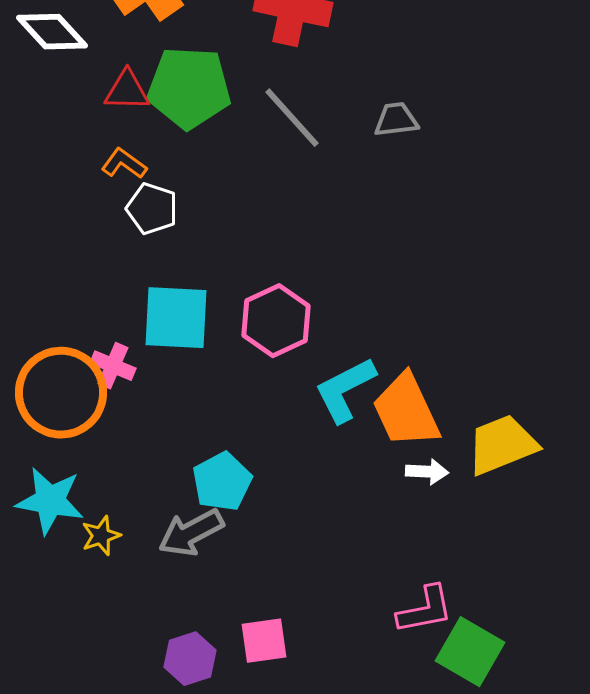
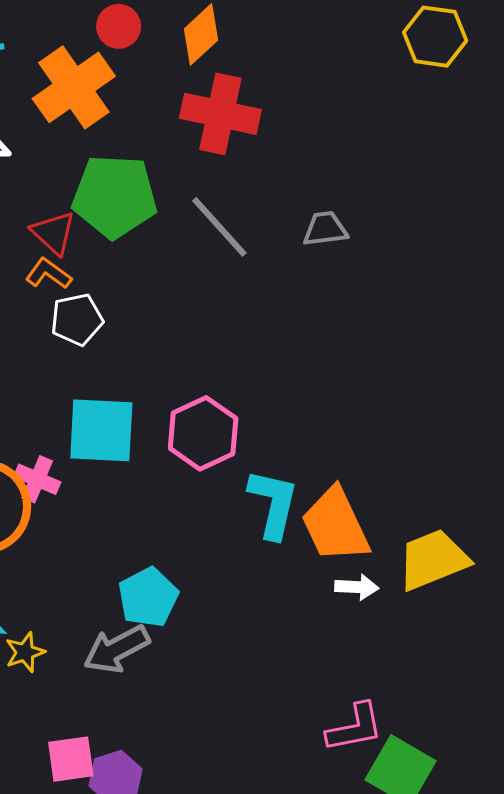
red triangle: (127, 91) -> (53, 233), moved, turned 42
white pentagon: (152, 209) -> (77, 319), turned -30
cyan L-shape: (345, 390) -> (273, 504), turned 130
pink square: (264, 641) -> (71, 759), moved

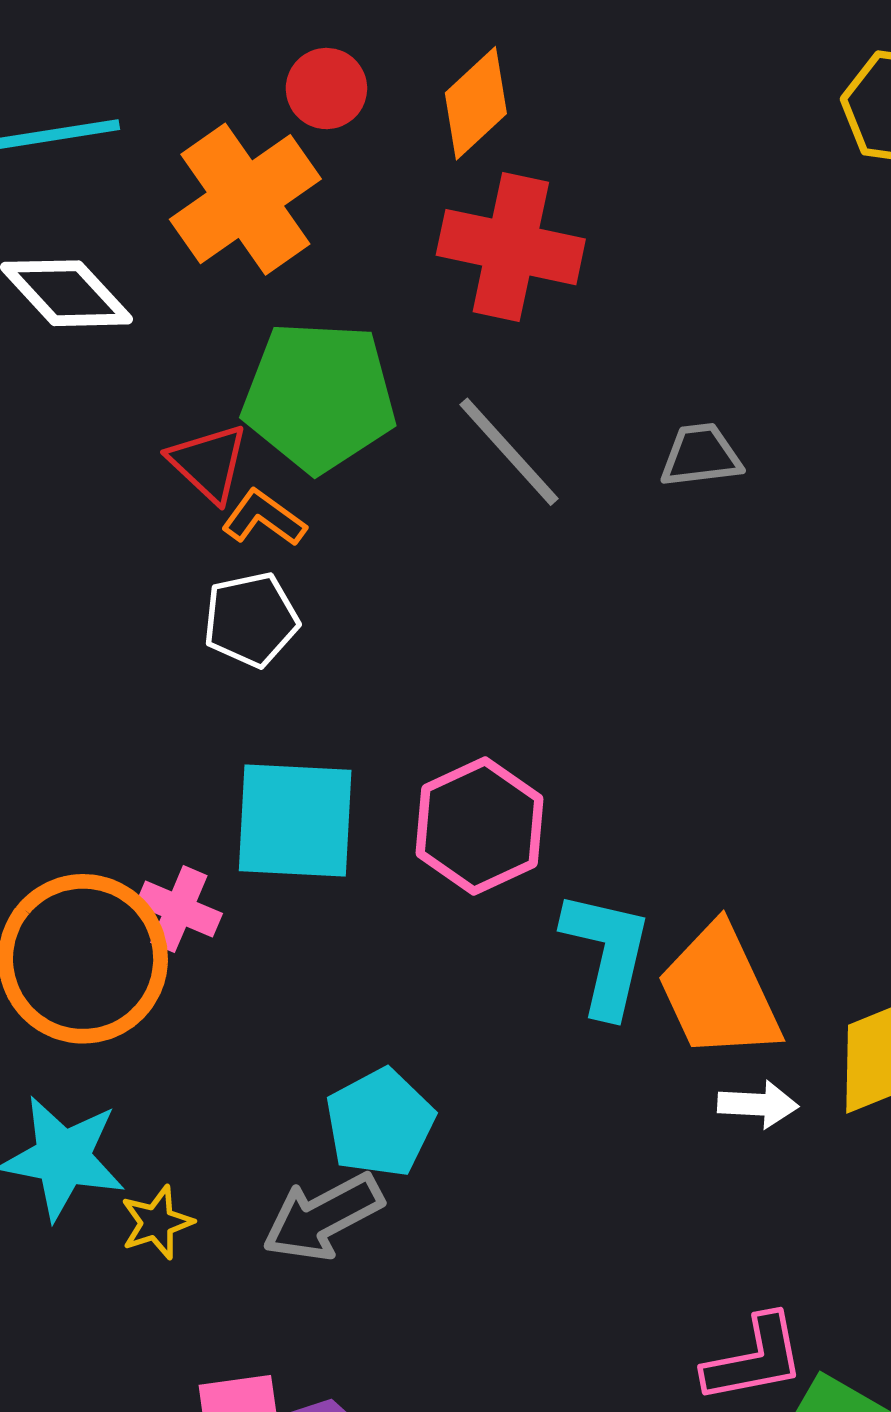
orange L-shape: (48, 274) -> (264, 518), moved

